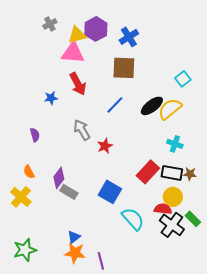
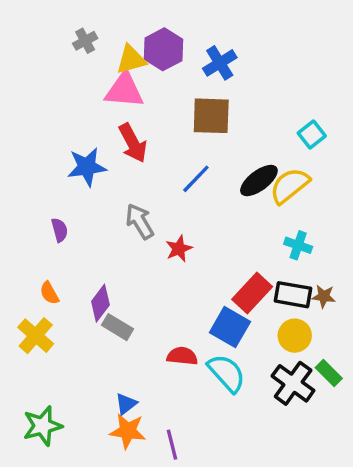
blue star: (51, 98) -> (87, 167), size x1.6
blue square: (110, 192) -> (230, 327), moved
red semicircle: (163, 209) -> (182, 356), moved

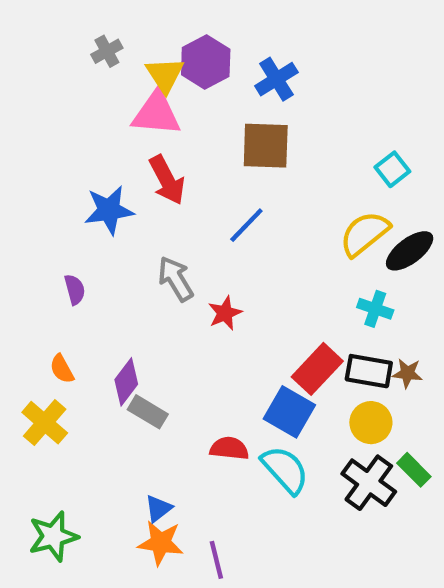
yellow triangle: (131, 60) -> (165, 75), turned -48
black ellipse: (259, 181) -> (410, 251), moved

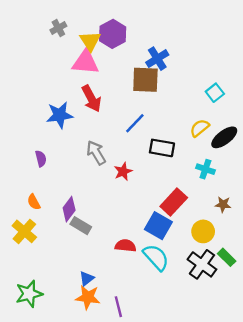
blue cross: (276, 79) -> (157, 59), moved
yellow semicircle: (364, 234) -> (200, 128), size x0.7
black rectangle: (369, 371) -> (162, 148), moved

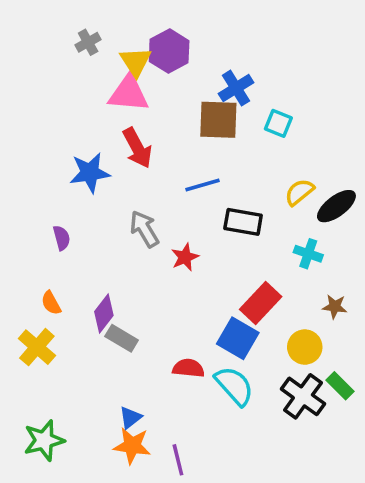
cyan square: (215, 93) -> (278, 123), moved, turned -30
blue line: (135, 123) -> (203, 185), turned 30

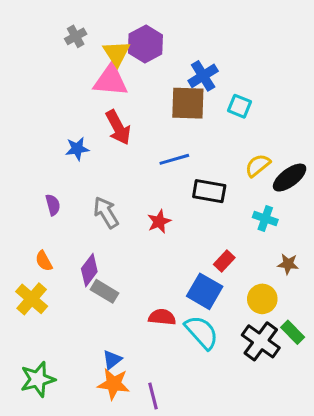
blue star: (90, 173) -> (77, 149), size x0.7
gray arrow: (144, 229) -> (106, 212), moved
red rectangle: (261, 303) -> (224, 261), size x0.6

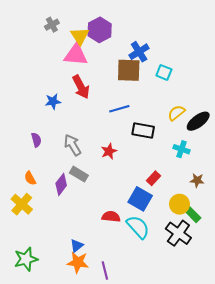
gray rectangle: (104, 291) -> (79, 174), moved
green rectangle: (293, 332) -> (193, 215), moved

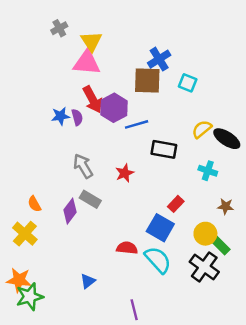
purple hexagon: (100, 30) -> (114, 108), moved
black ellipse: (198, 121) -> (227, 139), turned 70
purple semicircle: (36, 140) -> (77, 117), moved
orange star: (78, 262) -> (19, 280), moved
purple line: (105, 271) -> (134, 310), moved

